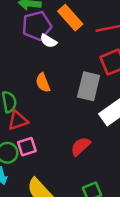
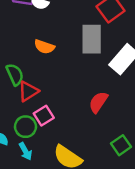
orange semicircle: (43, 83) -> (44, 47), turned -36

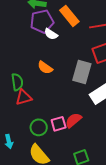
pink square: (44, 116) -> (59, 124), moved
green circle: (25, 127) -> (39, 127), moved

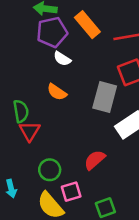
white semicircle: (51, 34) -> (62, 59), moved
red triangle: (24, 97) -> (30, 131), turned -42
pink square: (59, 124) -> (71, 192), moved

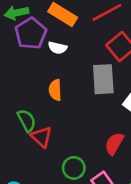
white semicircle: (62, 59) -> (58, 48), moved
orange semicircle: (57, 92) -> (55, 90), turned 72

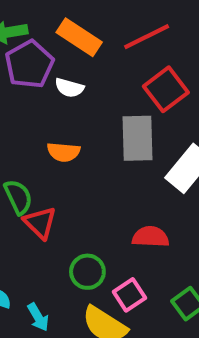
orange semicircle: (55, 90) -> (64, 152), turned -84
red semicircle: (114, 144) -> (150, 237), turned 60

